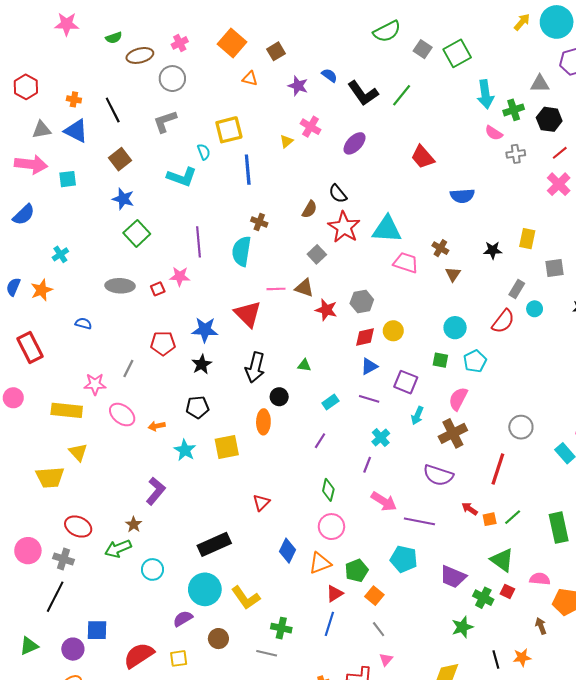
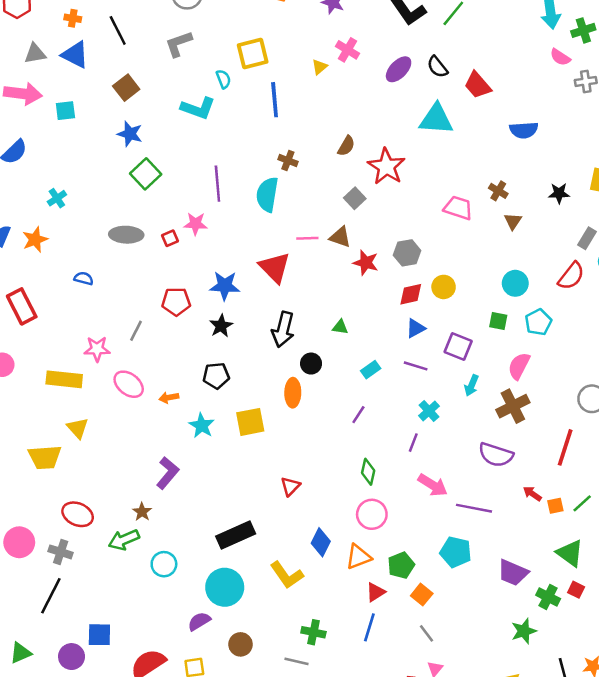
black semicircle: (338, 194) -> (437, 67), moved
cyan triangle: (387, 229) -> (436, 119), moved
yellow L-shape: (246, 598) -> (287, 575), moved

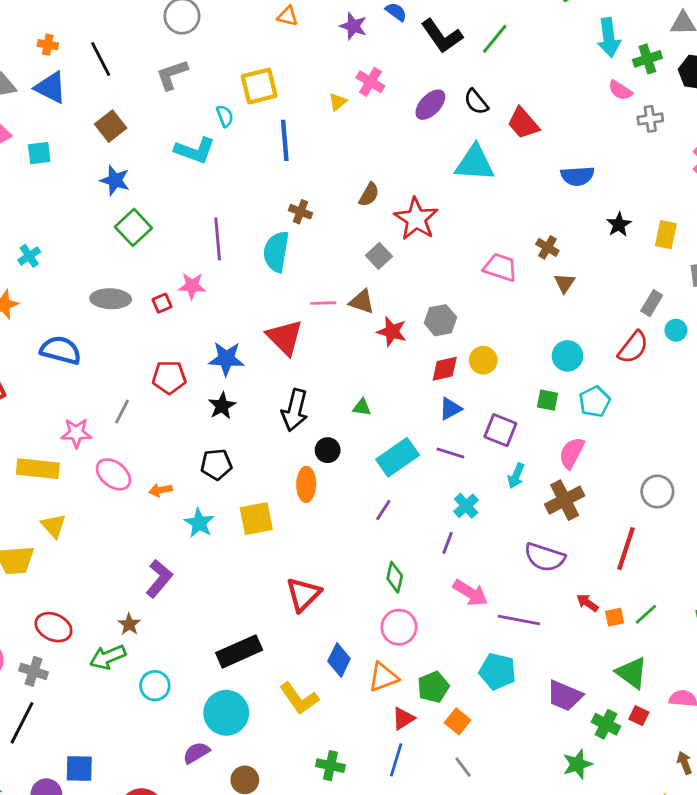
black star: (559, 193) -> (619, 225), moved, turned -30
blue semicircle: (84, 278) -> (61, 350), size x1.8
cyan rectangle: (371, 370) -> (398, 457), size x1.8
red triangle: (290, 486) -> (303, 594), size x1.5

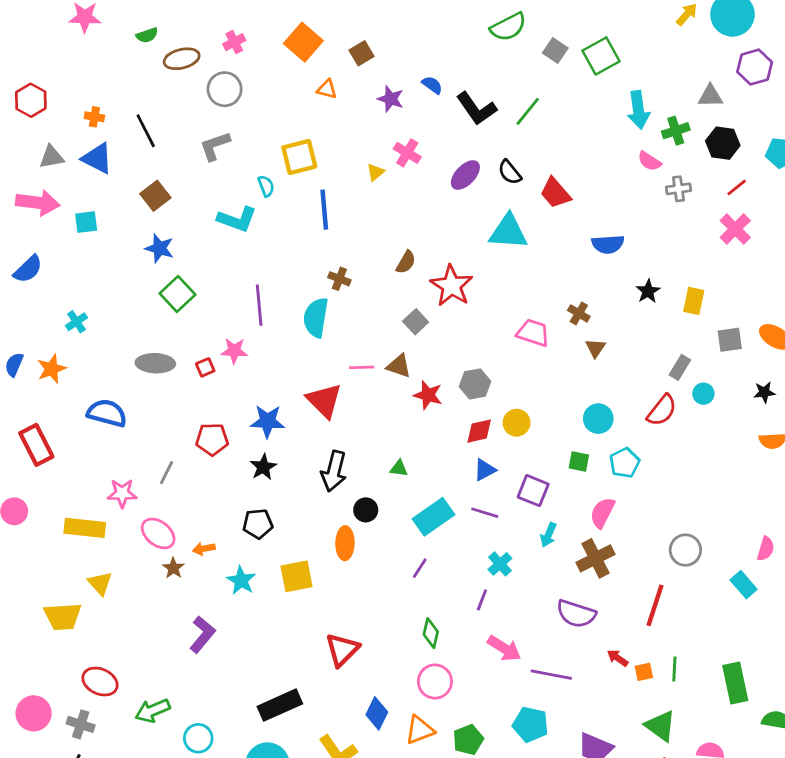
green line: (646, 614) -> (674, 669), turned -45
brown star: (129, 624) -> (173, 568), moved

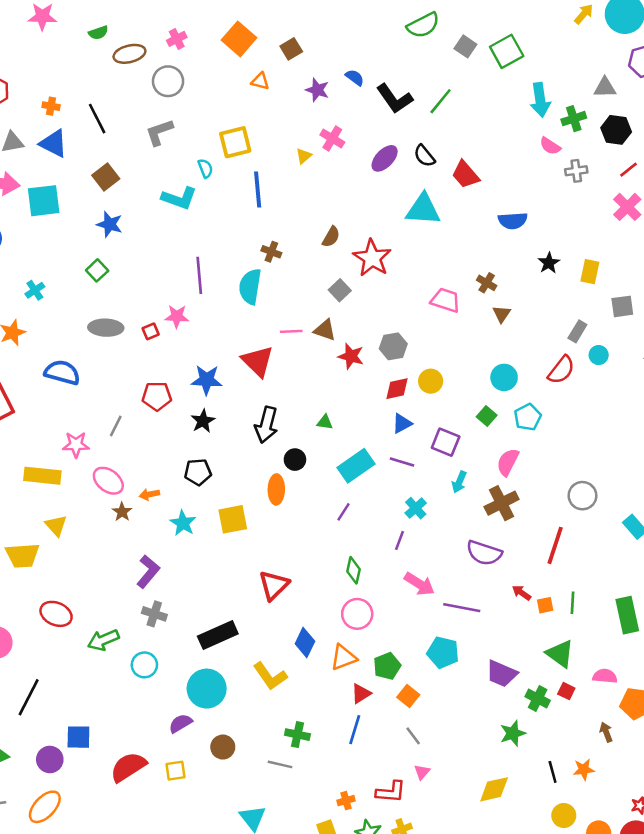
cyan square: (86, 222) -> (44, 201), size x1.6
green square: (177, 294) -> (97, 270), moved, size x0.7
green square: (579, 461) -> (487, 416), turned 30
gray cross: (81, 724) -> (154, 614), moved

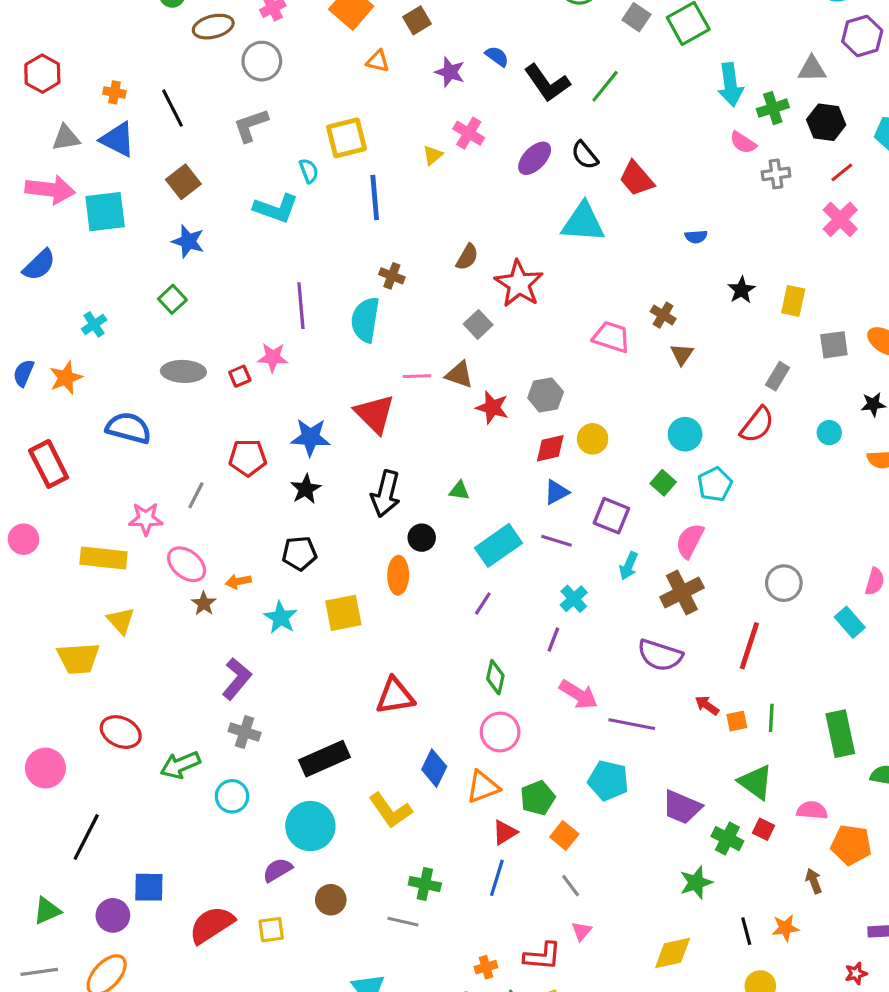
blue semicircle: (513, 221) -> (696, 237), size x0.6
cyan circle: (599, 355) -> (829, 433), moved
red triangle: (274, 585) -> (395, 696), turned 36

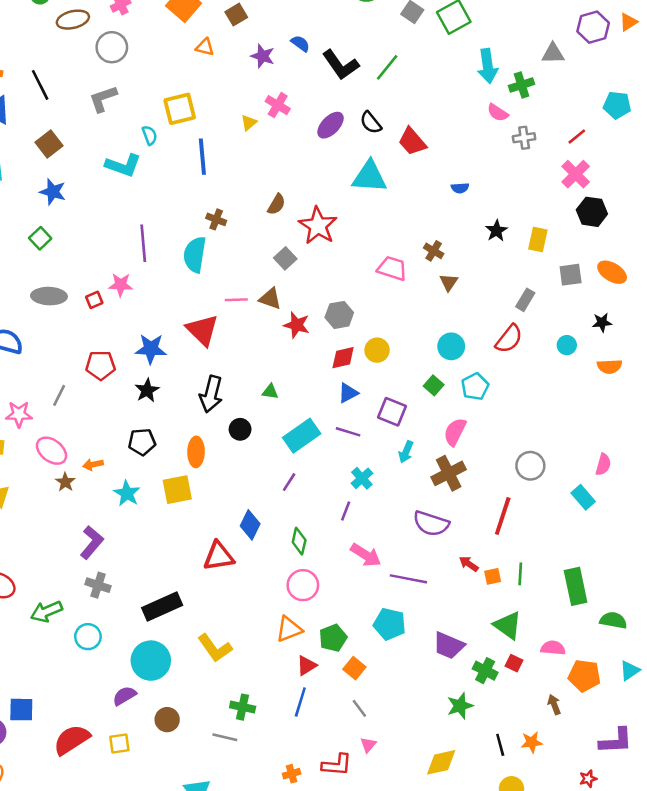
black hexagon: (826, 122) -> (592, 212), moved
orange ellipse: (398, 575) -> (196, 452), moved
blue diamond: (434, 768) -> (250, 525), moved

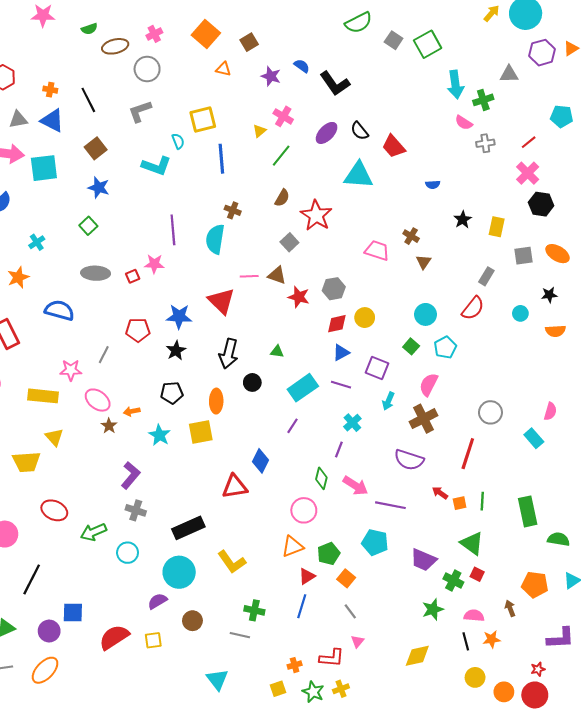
green line: (387, 67) -> (281, 156), moved
green diamond: (299, 541) -> (321, 478), moved
pink semicircle: (553, 648) -> (474, 616), moved

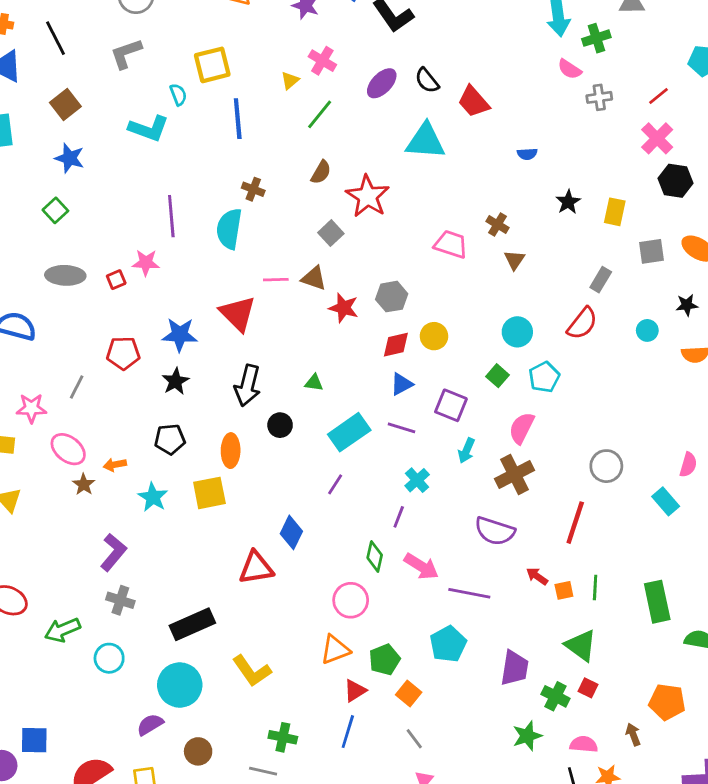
cyan pentagon: (375, 542) -> (448, 644), turned 30
purple trapezoid: (423, 560) -> (515, 668), turned -104

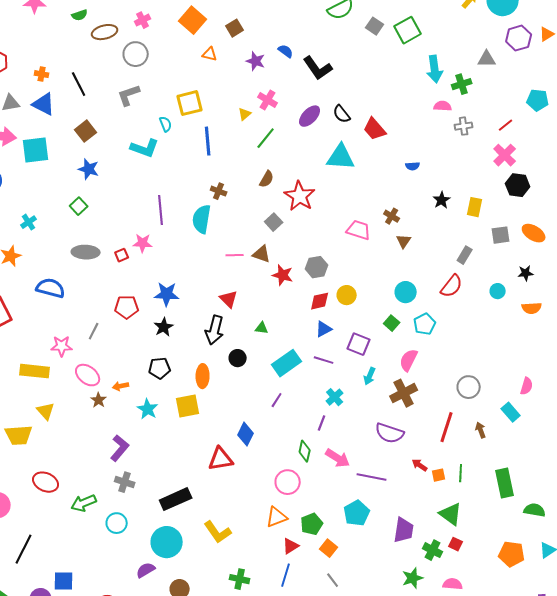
pink semicircle: (570, 69) -> (443, 106), turned 150
red triangle: (238, 314) -> (229, 299), moved, size x0.7
brown arrow: (633, 734) -> (481, 430), moved

